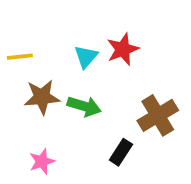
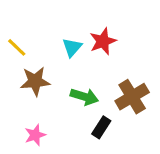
yellow line: (20, 57) -> (17, 47), turned 50
green arrow: (84, 106) -> (84, 97), moved

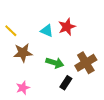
cyan triangle: (72, 47) -> (47, 31), turned -48

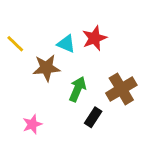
brown star: (23, 53) -> (46, 68), moved
green arrow: (55, 63) -> (78, 89), turned -84

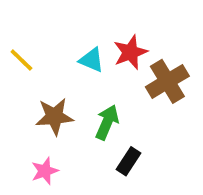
brown star: (46, 68) -> (54, 116), moved
brown cross: (121, 89) -> (167, 81), moved

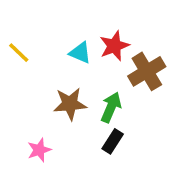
brown star: (54, 116) -> (70, 104), moved
green arrow: (107, 122) -> (111, 107), moved

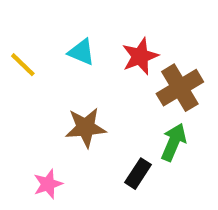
cyan triangle: (80, 53) -> (81, 52), moved
green arrow: (111, 107) -> (174, 142), moved

